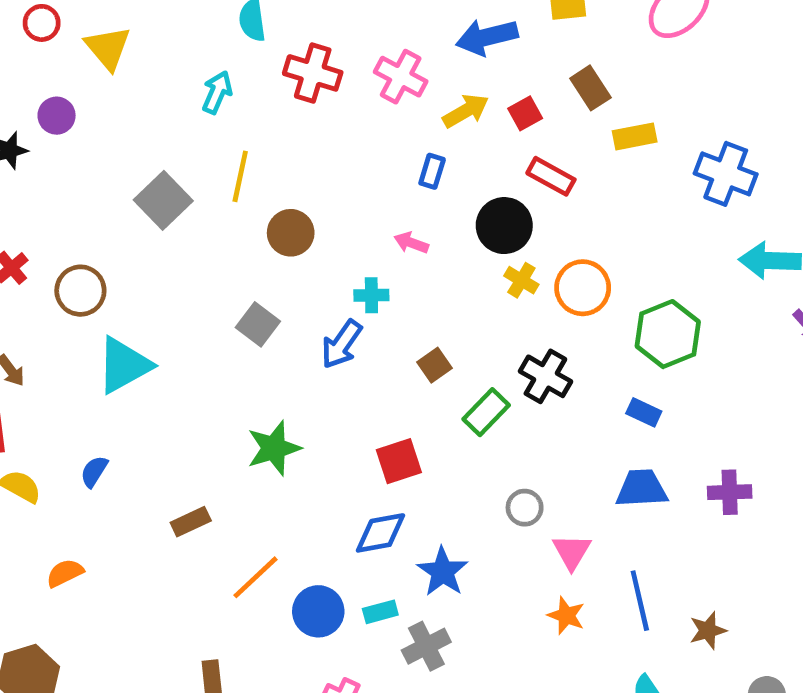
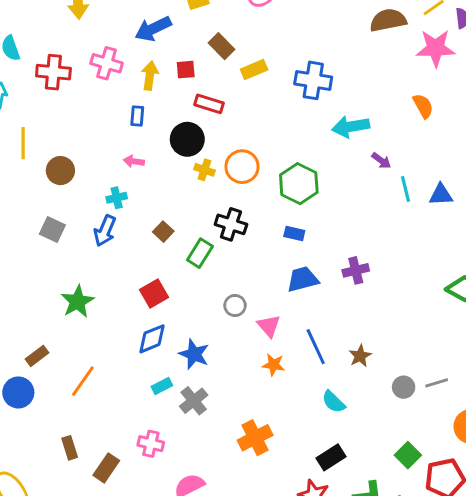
yellow arrow: (466, 111) -> (150, 76), turned -40
red square: (525, 113) -> (186, 70), turned 36
blue circle: (318, 611) -> (18, 392), moved

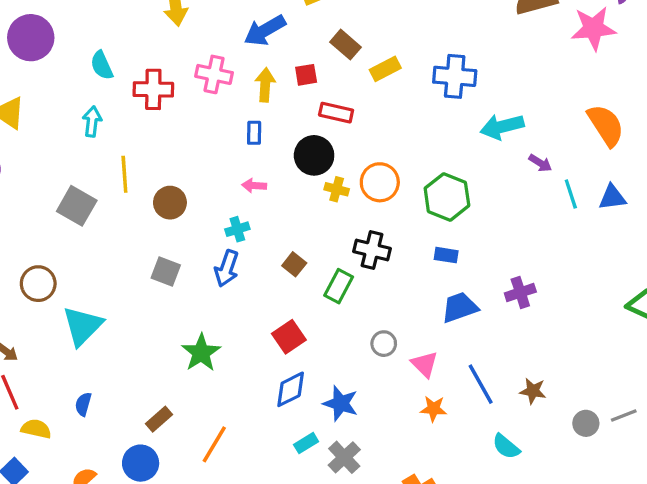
orange semicircle: (423, 106) -> (606, 125), moved, size x1.5
brown star: (360, 356) -> (533, 391), turned -30

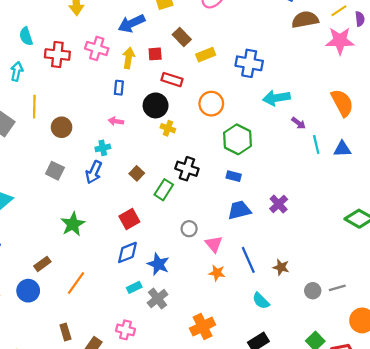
orange circle: (380, 182) -> (211, 104), moved
purple cross: (520, 292) -> (279, 204), turned -30

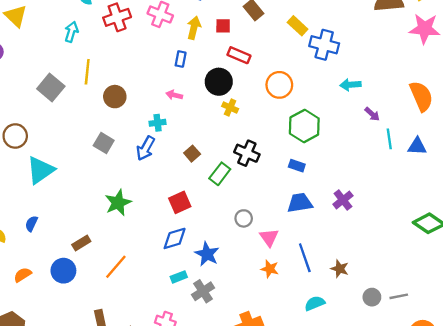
red cross: (57, 55) -> (117, 17), turned -30
yellow rectangle: (206, 55) -> (298, 26), moved, turned 60
cyan arrow: (276, 98) -> (350, 85), size x0.7
cyan semicircle: (261, 301) -> (315, 303), turned 108

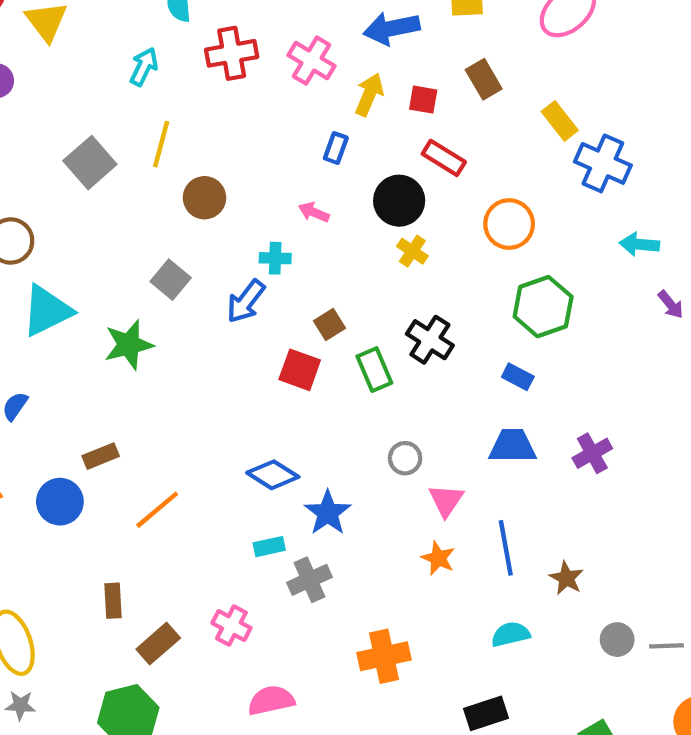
green rectangle: (220, 174) -> (374, 370), turned -70
red square: (180, 202) -> (300, 370), moved, turned 35
green star: (118, 203) -> (129, 345), moved
blue diamond: (175, 238) -> (273, 475), turned 40

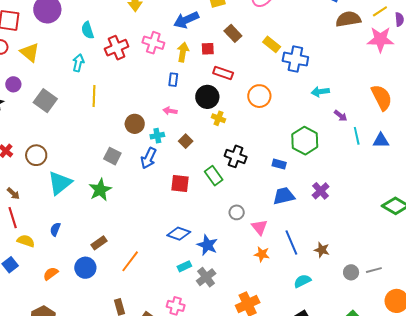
gray square: (90, 163) -> (45, 101), moved
brown circle: (204, 198) -> (135, 124), moved
green hexagon: (543, 307) -> (305, 141), moved
brown square: (329, 325) -> (186, 141), moved

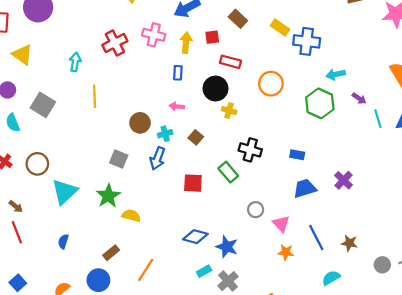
cyan semicircle: (88, 30) -> (13, 123), moved
green hexagon: (305, 141) -> (320, 103), moved
yellow semicircle: (26, 241) -> (131, 216), moved

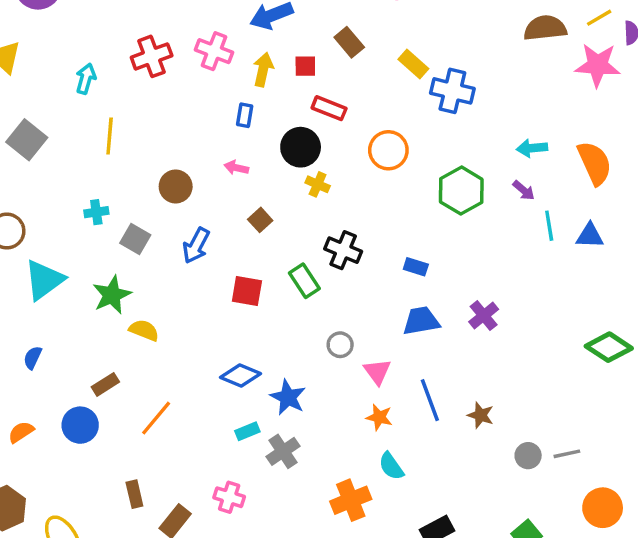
cyan arrow: (336, 74) -> (532, 148), moved
cyan cross: (165, 134) -> (96, 212), moved
cyan semicircle: (331, 278) -> (391, 466), moved, turned -102

